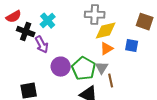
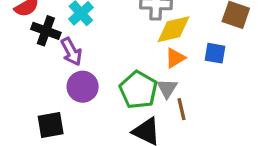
purple circle: (61, 67) -> (83, 87), moved

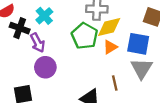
blue square: (215, 53) -> (138, 44), size x1.5
gray triangle: (167, 88) -> (142, 68), moved, size x1.5
green pentagon: (138, 90) -> (85, 36), moved

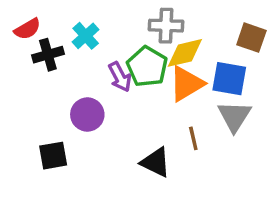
black cross: (20, 28) -> (48, 55), turned -36
purple arrow: (38, 43) -> (120, 77), moved
orange triangle: (110, 47) -> (187, 84), size x1.6

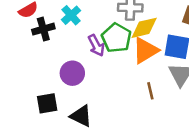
black triangle: (156, 162) -> (81, 116), moved

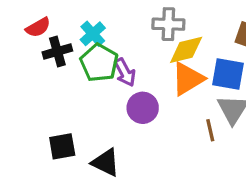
green pentagon: (116, 38) -> (99, 63), moved
purple circle: (72, 73) -> (143, 108), moved
brown line: (150, 91) -> (210, 130), moved

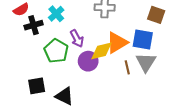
yellow diamond: (186, 50) -> (102, 51), moved
green pentagon: (99, 63) -> (56, 51), moved
brown line: (210, 130) -> (127, 67), moved

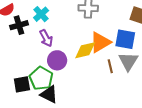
purple arrow: (77, 38) -> (46, 38), moved
green pentagon: (56, 51) -> (41, 78), moved
purple circle: (88, 61) -> (57, 60), moved

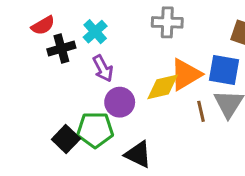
green pentagon: (41, 78) -> (95, 130), turned -30
black square: (22, 84) -> (66, 139), turned -36
black triangle: (49, 94) -> (138, 154), moved

